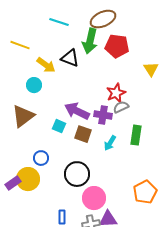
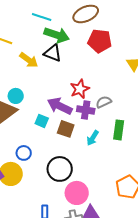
green arrow: (90, 41) -> (57, 35), moved, turned -85
cyan circle: (34, 85) -> (16, 96), moved
red star: (116, 93) -> (80, 89), moved

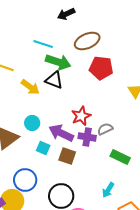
cyan circle: (16, 96) -> (32, 123), moved
green rectangle: (119, 130) -> (120, 157), turned -72
cyan arrow: (93, 138) -> (108, 190), moved
blue circle: (24, 153) -> (25, 180), size x1.5

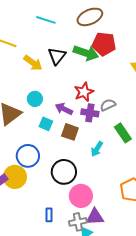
green arrow: (58, 62) -> (86, 53), moved
black triangle: (54, 80) -> (57, 56), turned 48
purple arrow: (61, 133) -> (64, 109), size x0.7
green rectangle: (120, 157) -> (123, 133), turned 30
cyan arrow: (108, 190) -> (97, 149), moved

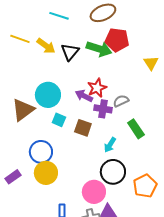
yellow arrow: (33, 63) -> (46, 46), moved
cyan circle: (35, 99) -> (48, 95), size x1.6
purple arrow: (64, 109) -> (84, 96), moved
black circle: (64, 172) -> (113, 172), moved
yellow circle: (15, 177) -> (46, 173), moved

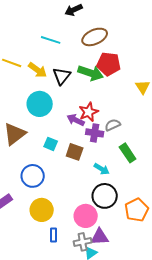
cyan circle: (48, 95) -> (40, 104), moved
cyan arrow: (110, 145) -> (102, 169), turned -91
yellow circle: (46, 173) -> (42, 210), moved

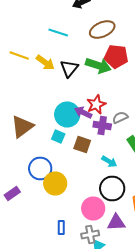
cyan circle: (40, 104) -> (67, 114), moved
yellow circle: (42, 210) -> (55, 184), moved
purple triangle: (100, 237) -> (116, 222), moved

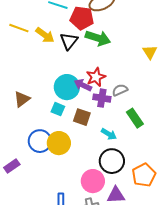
red pentagon: (116, 56) -> (82, 18), moved
brown triangle: (22, 126) -> (22, 99), size x0.7
yellow circle: (55, 184) -> (59, 143), moved

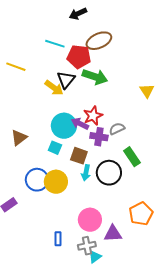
yellow arrow: (45, 35) -> (54, 88), moved
cyan arrow: (109, 134) -> (86, 173), moved, turned 70
black circle: (112, 161) -> (109, 173), moved

